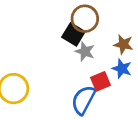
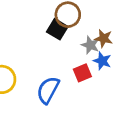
gray star: (85, 51) -> (90, 45), moved
blue semicircle: (83, 100) -> (48, 90), moved

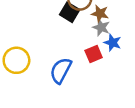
brown star: (104, 38) -> (100, 13), moved

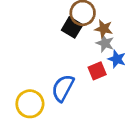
yellow circle: (16, 60) -> (30, 104), moved

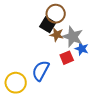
brown star: (104, 29) -> (57, 35), moved
gray star: (105, 43) -> (73, 37), size x1.5

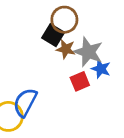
blue semicircle: (41, 71) -> (25, 102), moved

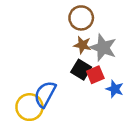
black square: (53, 35) -> (81, 70), moved
blue star: (101, 69) -> (115, 89), moved

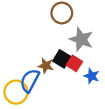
brown star: (82, 45) -> (46, 66), moved
red square: (95, 75) -> (74, 63), turned -35

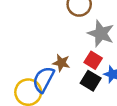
black square: (62, 59) -> (91, 81), moved

